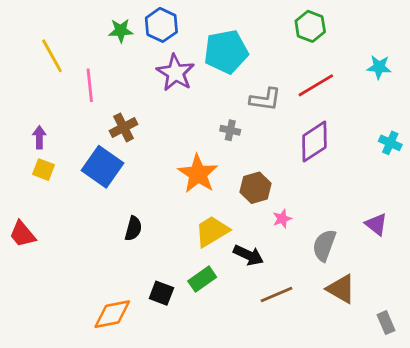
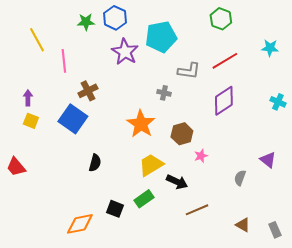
gray semicircle: (324, 245) -> (240, 178), moved, size x0.7
brown triangle: (341, 289) -> (243, 225), moved, size x0.7

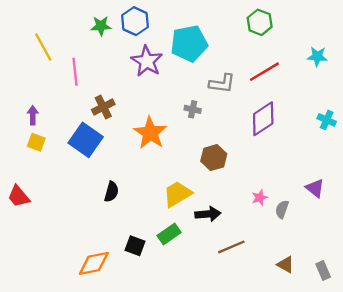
orange star: (141, 124) -> (150, 133), moved
pink star: (201, 156) -> (260, 198), moved
black arrow: (177, 182) -> (208, 214), turned -30

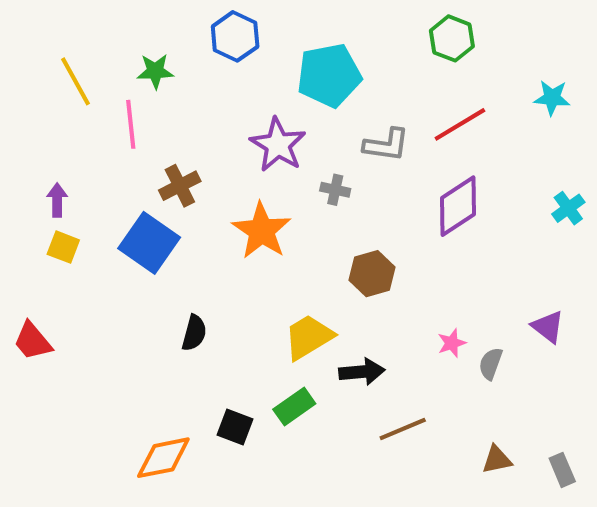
green star: (101, 26) -> (155, 71), moved
purple star: (147, 61) -> (278, 145), moved
cyan cross: (327, 120) -> (568, 208), turned 30
brown triangle: (286, 265) -> (497, 460), turned -42

